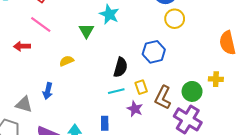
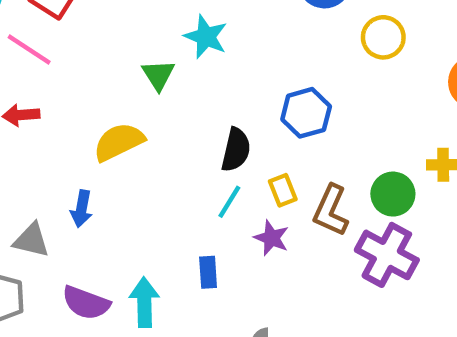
yellow circle: (175, 19) -> (383, 37), moved
pink line: (41, 24) -> (29, 50), moved
yellow semicircle: (67, 61) -> (119, 142), size x1.6
cyan line: (116, 91) -> (229, 202), turned -42

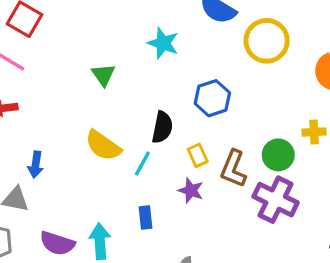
cyan star: (206, 37) -> (163, 43), moved
yellow circle: (383, 37) -> (267, 41), size x1.4
yellow semicircle: (119, 142) -> (103, 146), moved, turned -117
cyan line: (229, 202) -> (142, 163), moved
blue arrow: (82, 209) -> (36, 165), moved

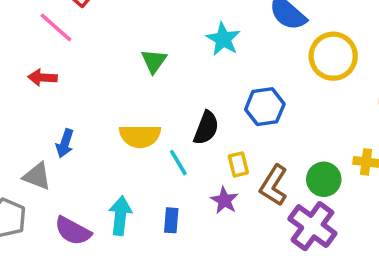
yellow semicircle: (103, 146) -> (140, 136), turned -45
cyan line: (142, 163) -> (178, 163), turned -70
cyan arrow: (100, 241) -> (120, 216), moved

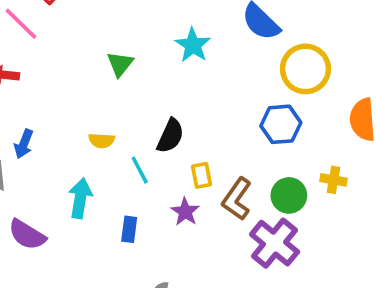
blue hexagon: (265, 107) -> (281, 124), moved
yellow semicircle: (140, 136) -> (102, 141), size x0.6
cyan arrow: (120, 216) -> (80, 198), moved

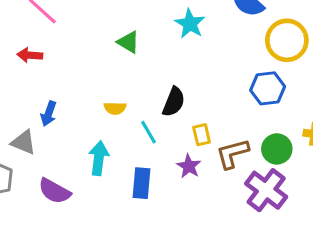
green triangle: (120, 64) -> (128, 42), turned -35
brown L-shape: (237, 199) -> (232, 154), turned 42
blue rectangle: (129, 229) -> (141, 183), size x1.4

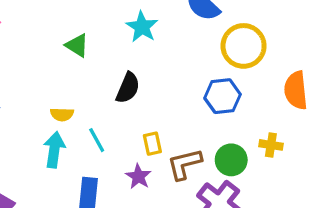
black semicircle: (174, 102) -> (128, 88), moved
cyan arrow: (99, 158) -> (54, 150), moved

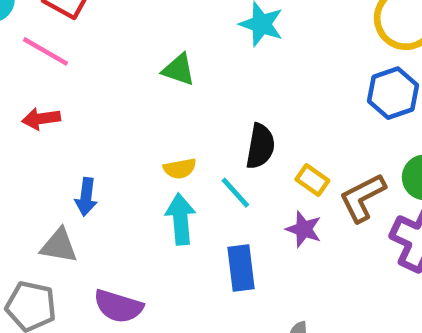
black semicircle: (128, 88) -> (260, 146), moved
yellow rectangle: (152, 144) -> (312, 180), turned -30

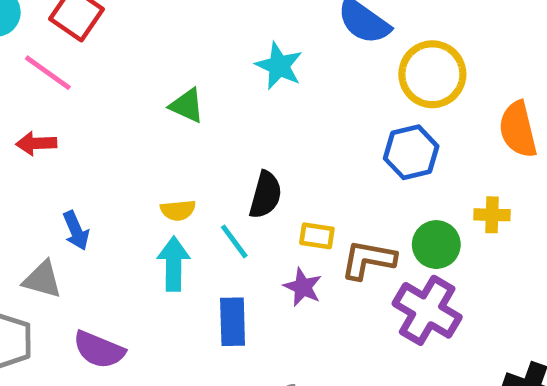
yellow rectangle: (312, 180) -> (317, 236), turned -32
blue arrow: (86, 197) -> (76, 231), turned -36
brown L-shape: (363, 198) -> (368, 260), turned 32

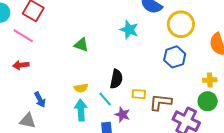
cyan star: (279, 66) -> (129, 30), moved
green circle: (436, 245) -> (208, 101), moved
purple star: (303, 287) -> (122, 115), moved

